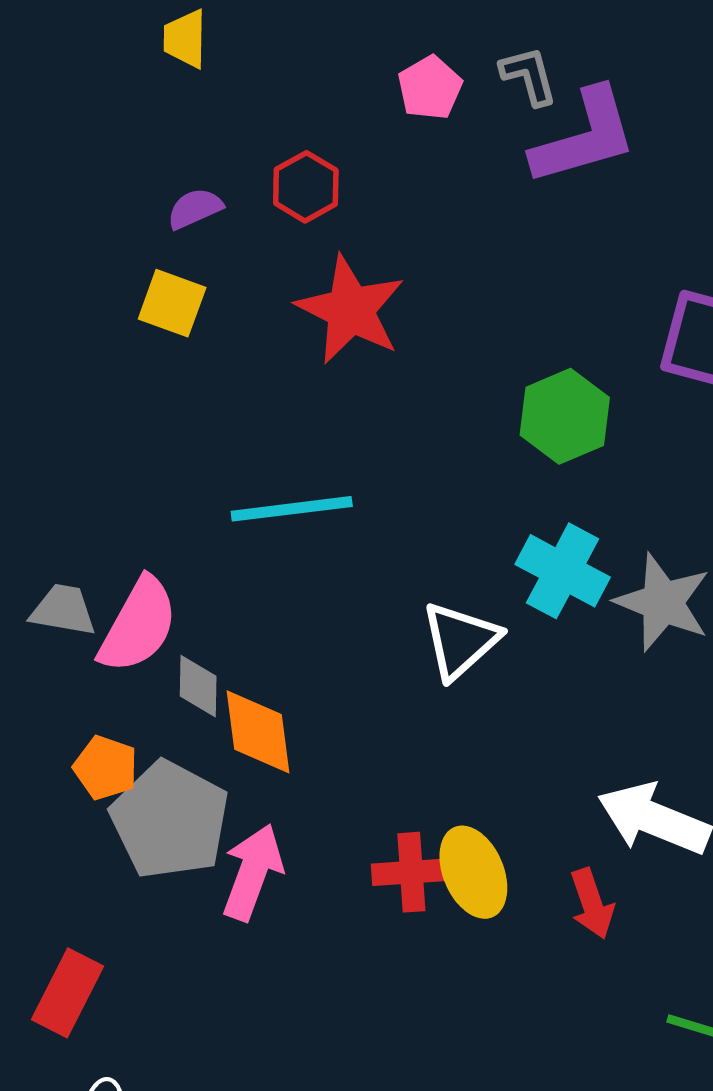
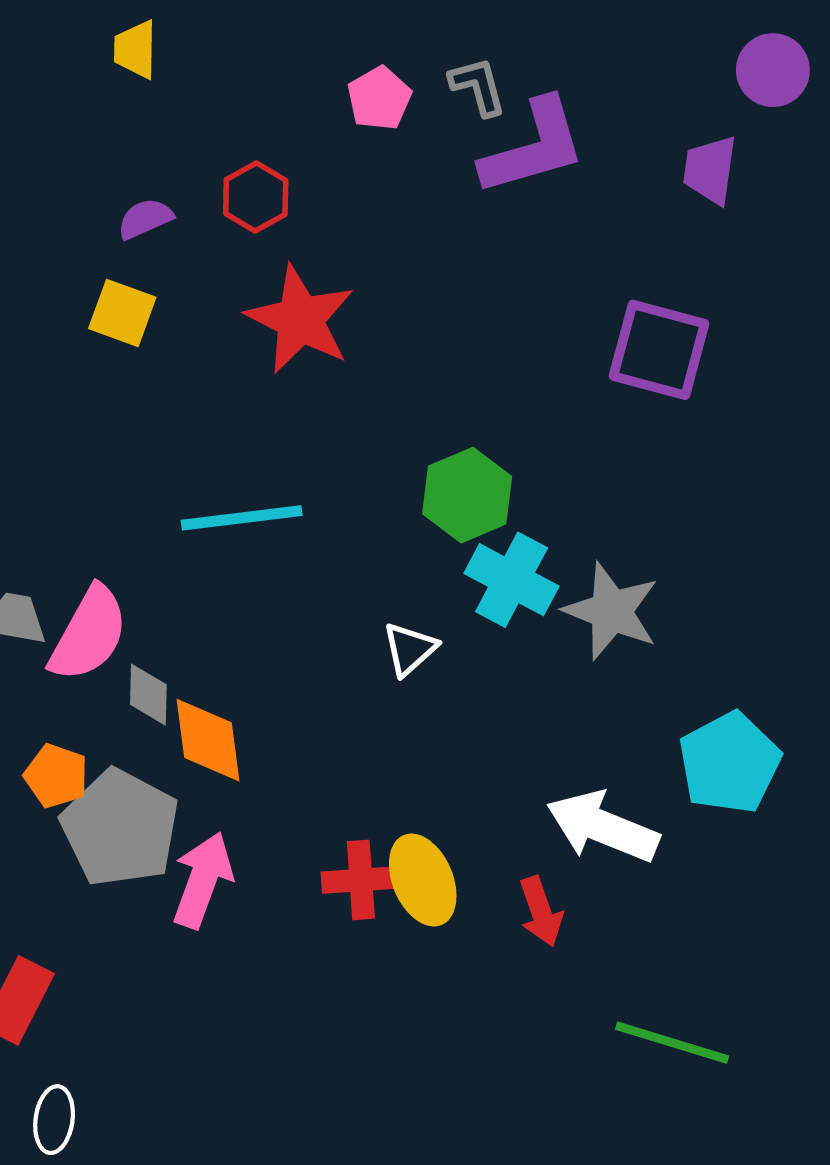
green hexagon: (565, 416) -> (467, 495), moved
white triangle: (460, 640) -> (410, 649), size x0.7

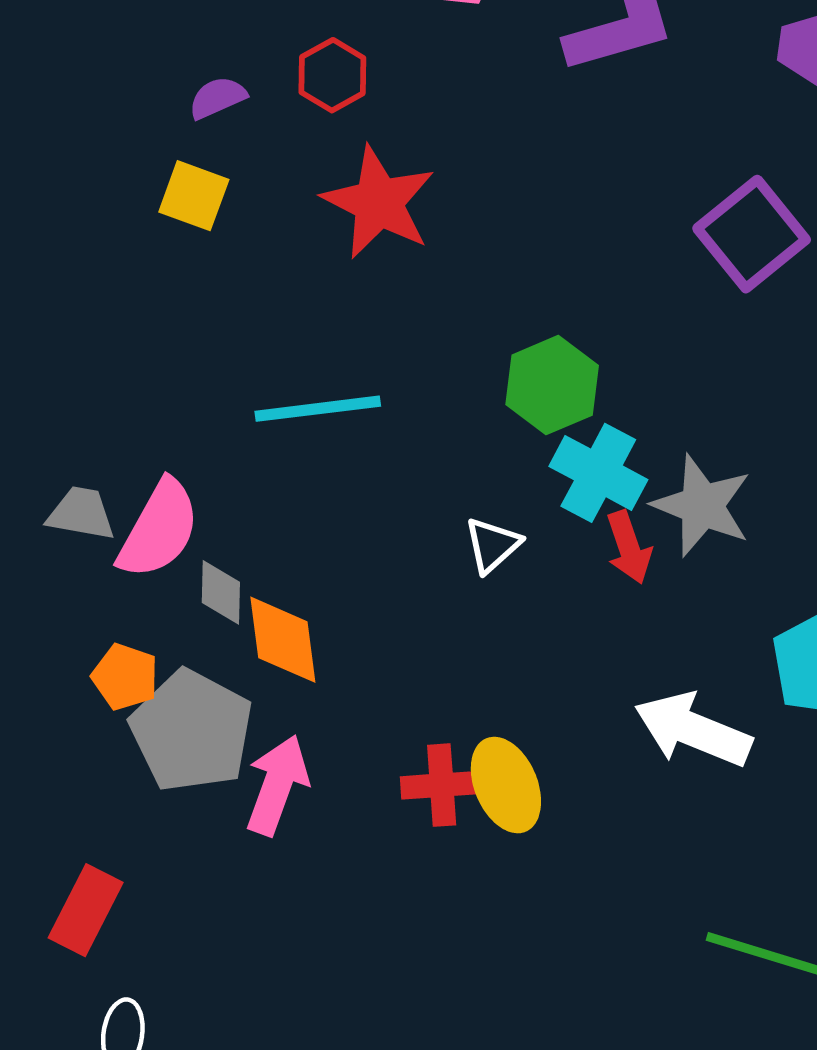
purple square: (659, 350) -> (752, 234), turned 36
red arrow: (541, 911) -> (629, 547), moved

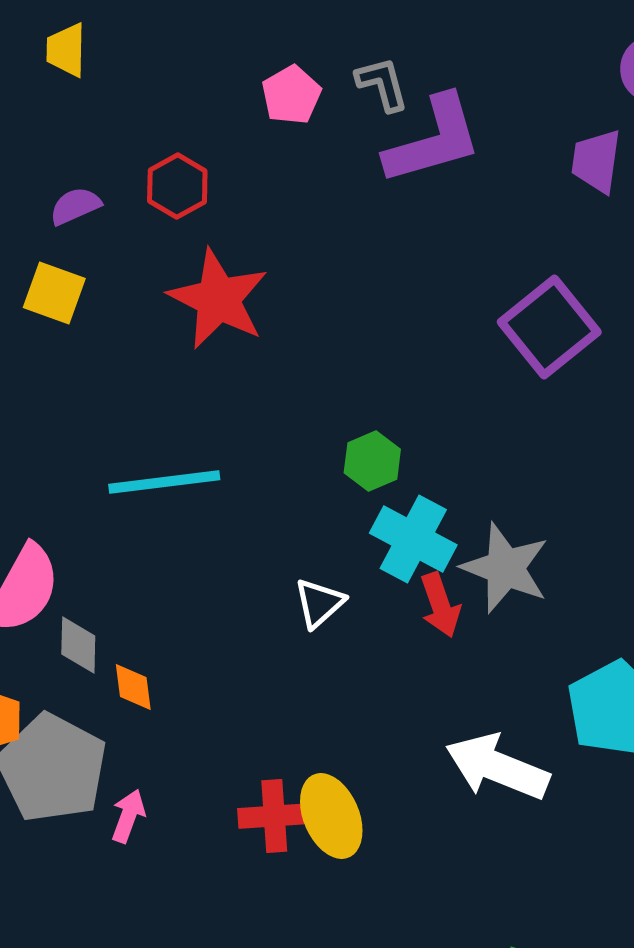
green hexagon: (552, 385) -> (372, 461), size x0.7
orange diamond: (283, 640) -> (133, 687), size x0.6
pink arrow: (277, 785) -> (128, 816), size x0.6

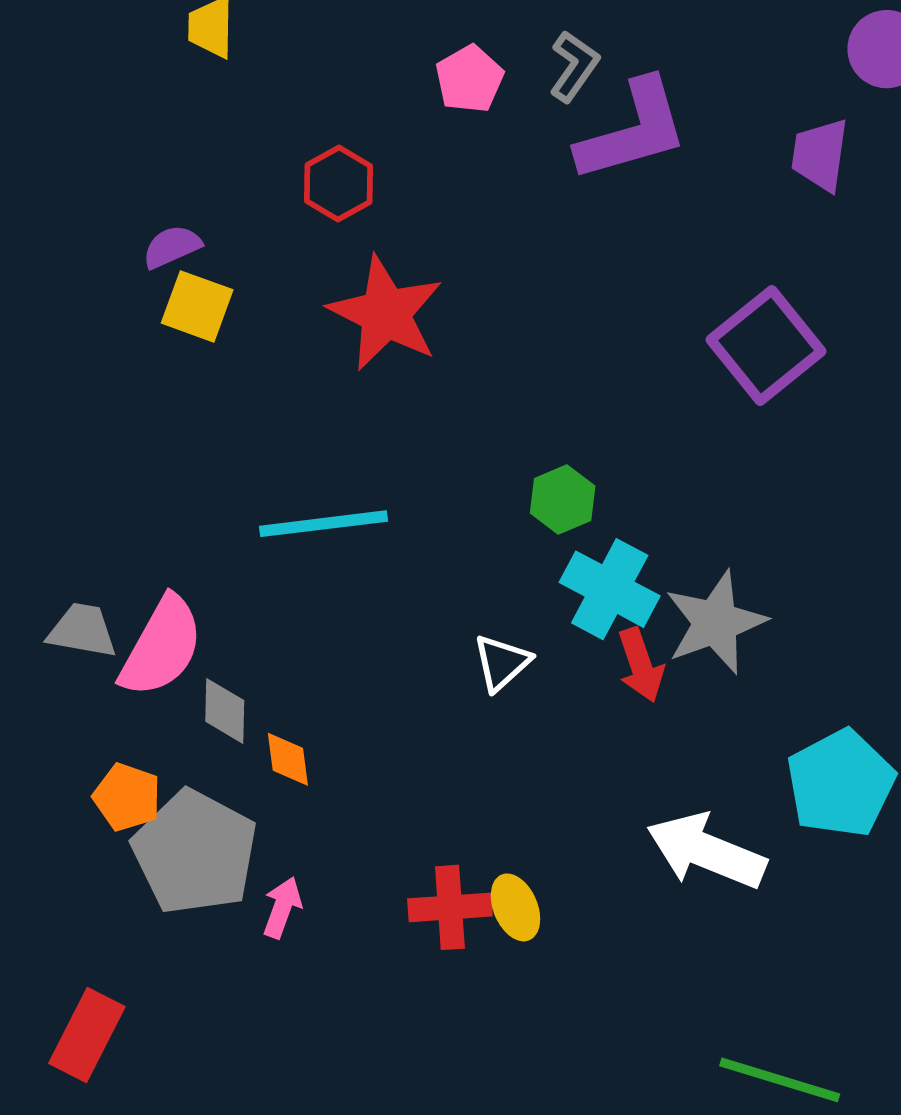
gray L-shape: (382, 84) -> (574, 66), turned 50
purple semicircle: (75, 206) -> (172, 247), moved
gray star: (505, 568) -> (715, 622), turned 30
yellow ellipse: (331, 816) -> (515, 907), size x0.7

